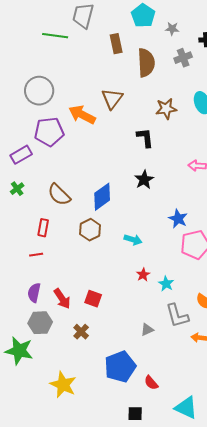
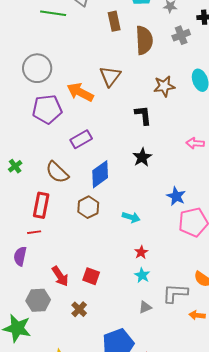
purple rectangle: (21, 155) -> (81, 139), moved
red rectangle: (43, 228) -> (41, 205), size x1.4
cyan star: (166, 284) -> (142, 275), moved
purple semicircle: (34, 293) -> (20, 256), moved
gray L-shape: (177, 316) -> (175, 293), turned 108

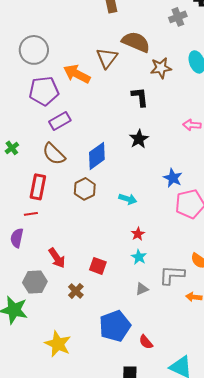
brown semicircle: (144, 40) -> (136, 42), moved, turned -64
purple rectangle: (81, 139) -> (60, 121), moved
red square: (91, 276) -> (98, 266), moved

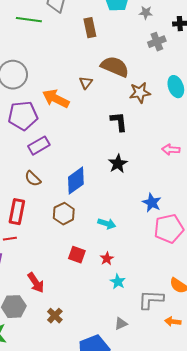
brown triangle: (107, 58) -> (86, 83), size x0.6
brown semicircle: (54, 154) -> (33, 179), size x0.7
red star: (138, 234) -> (107, 259), moved
red square: (98, 266) -> (77, 255), moved
gray triangle: (142, 289) -> (121, 324), moved

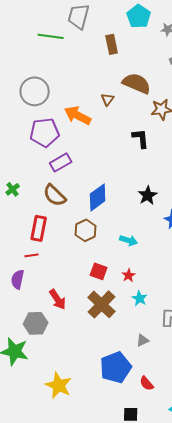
black star: (118, 164) -> (148, 195), moved
brown semicircle: (33, 179) -> (55, 195), size x1.4
brown cross: (55, 316) -> (102, 304), moved, size x1.8

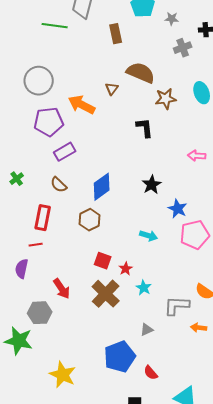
brown semicircle: (55, 195) -> (59, 185), size x0.7
cyan arrow: (129, 240) -> (149, 236), moved
red star: (129, 275) -> (126, 269), moved

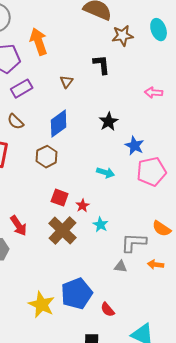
brown triangle: (112, 89) -> (67, 82), moved
orange arrow: (82, 105) -> (39, 42), turned 44
gray triangle: (147, 330) -> (121, 267), moved, turned 32
yellow star: (63, 375) -> (42, 305), moved

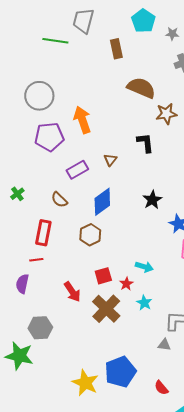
purple rectangle: (22, 89) -> (77, 170), moved
cyan arrow: (106, 173) -> (144, 267), moved
red square: (60, 198) -> (103, 276), turned -36
red arrow: (19, 226) -> (72, 292), moved
red semicircle: (108, 310) -> (161, 388), moved

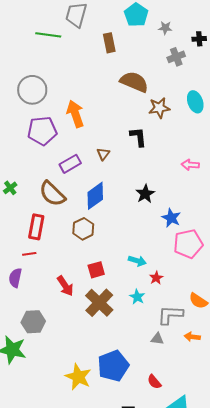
brown semicircle: (59, 200) -> (52, 194), size x1.6
red star: (126, 284) -> (156, 278), moved

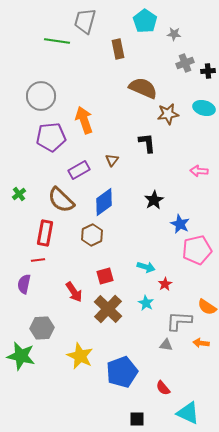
black cross: (199, 39) -> (208, 71), moved
cyan ellipse: (195, 102) -> (204, 108), turned -55
yellow star: (78, 377) -> (80, 356), moved

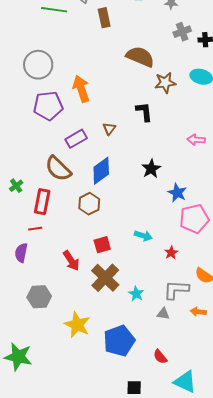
brown rectangle: (118, 49) -> (104, 18), moved
green cross: (19, 194) -> (16, 186), moved
red star: (165, 284) -> (171, 253), moved
cyan star: (146, 303) -> (136, 294), moved
green star: (21, 356) -> (18, 357), moved

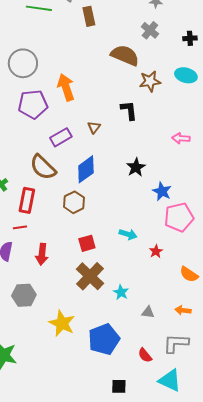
gray cross: (182, 32) -> (150, 30), moved, turned -30
red arrow: (71, 261) -> (42, 254), moved, turned 40
gray L-shape: (176, 290) -> (176, 343), moved

